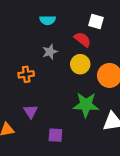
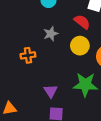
purple triangle: (31, 111) -> (51, 91), moved

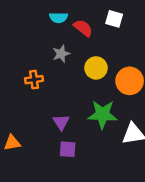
red semicircle: (82, 22) -> (83, 28), moved

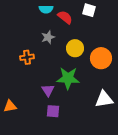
green star: (102, 114) -> (68, 78), moved

